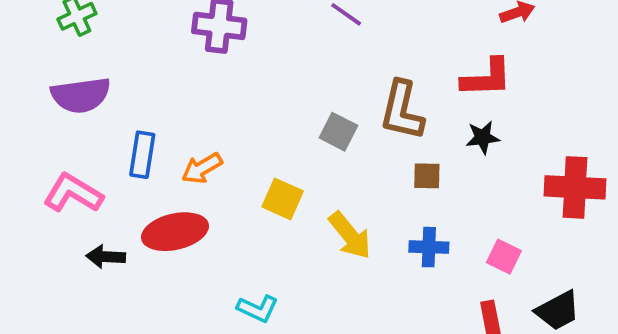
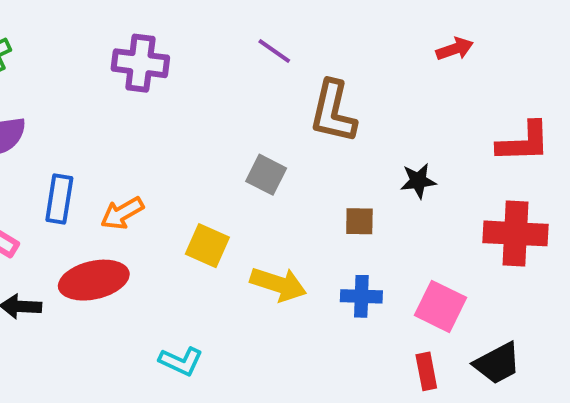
red L-shape: (487, 78) -> (524, 142), moved
brown L-shape: (402, 110) -> (333, 112), moved
yellow arrow: (350, 236) -> (278, 284), turned -33
pink square: (504, 257) -> (441, 306), size x1.4

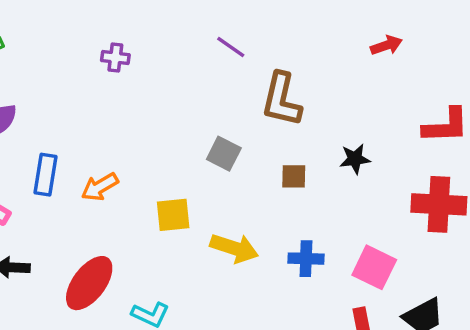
purple cross: (140, 63) -> (115, 58), size x0.6
brown square: (359, 221) -> (294, 176), moved
yellow square: (207, 246) -> (173, 215), turned -30
red ellipse: (94, 280) -> (89, 283), moved, turned -40

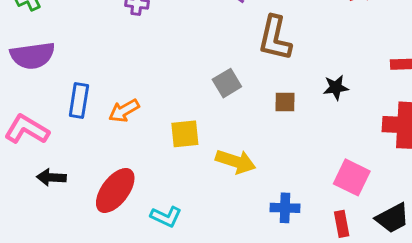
gray square: (224, 154) -> (227, 83), turned 32
blue cross: (306, 259) -> (285, 208), moved

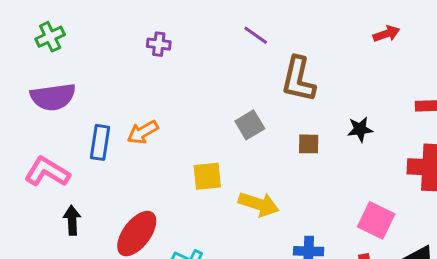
orange arrow: (124, 111) -> (143, 132), moved
black arrow: (51, 177) -> (72, 220), turned 84

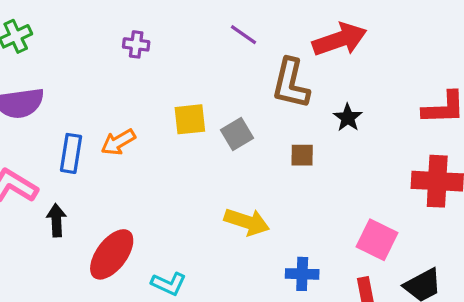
red arrow: (386, 34) -> (340, 40), moved, size x1.8
black star: (360, 129) -> (348, 118), moved, turned -30
yellow square: (207, 176) -> (190, 119), moved
black arrow: (72, 220) -> (56, 220), moved

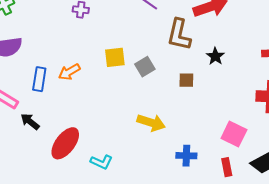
black arrow: (56, 220) -> (30, 122), turned -48

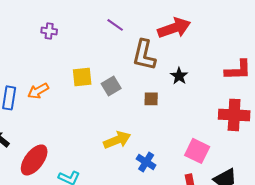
yellow arrow: (151, 123) -> (117, 140), turned -40
blue cross: (186, 156) -> (146, 162), moved, turned 30

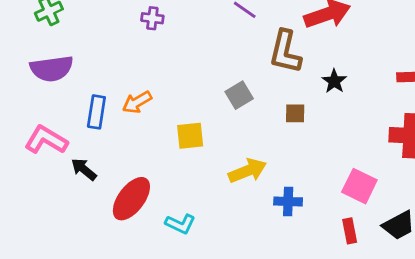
yellow square: (82, 77) -> (190, 136), moved
blue cross: (146, 162) -> (288, 201), turned -30

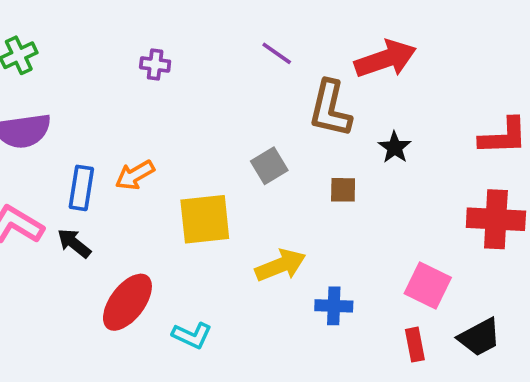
yellow square: (190, 136) -> (205, 219), size x1.4
black arrow: (84, 169) -> (74, 243), moved

